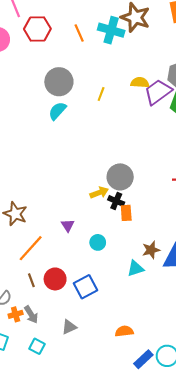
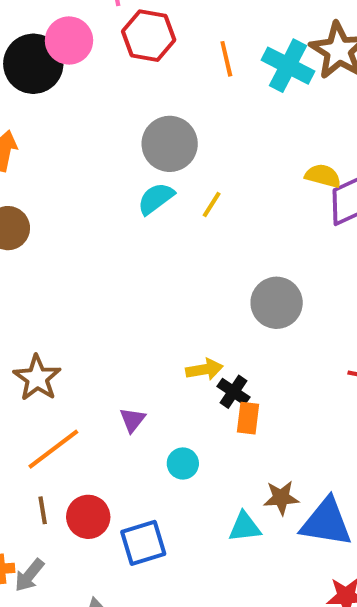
yellow line: (101, 94) -> (212, 204), moved
gray circle: (120, 177) -> (277, 303), moved
gray arrow: (31, 315) -> (29, 575), turned 60

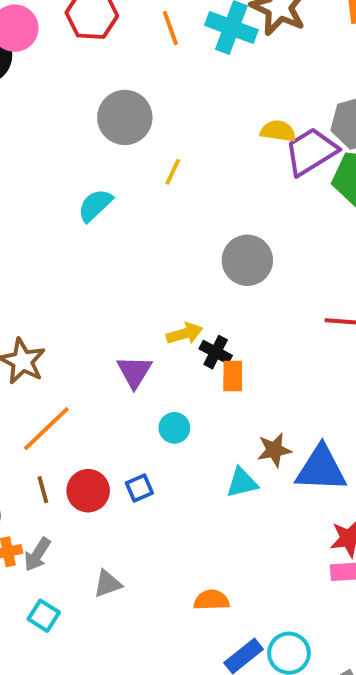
cyan semicircle: (156, 199) -> (95, 205), moved
purple triangle: (132, 420) -> (134, 372), moved, size x1.4
blue square: (143, 543) -> (139, 488), moved, size x0.6

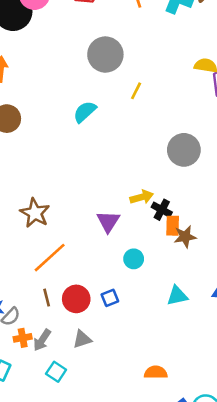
brown star: (274, 450) -> (185, 237), moved
gray triangle: (108, 584) -> (82, 339), moved
cyan square: (44, 616) -> (56, 372), moved

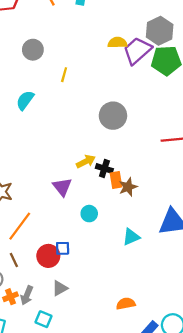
gray circle: (105, 55) -> (33, 50), size x0.7
brown line: (47, 298) -> (14, 260), moved
blue square: (110, 298) -> (63, 248), moved, turned 32

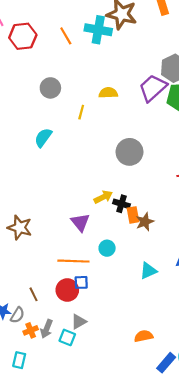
yellow semicircle: (117, 43) -> (108, 93), moved
orange line: (20, 226) -> (73, 261), moved, turned 56
cyan square: (44, 319) -> (67, 337), moved

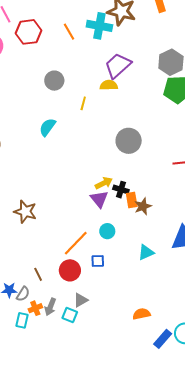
purple trapezoid: (153, 88) -> (118, 66), moved
purple triangle: (80, 222) -> (99, 199), moved
orange line: (73, 261) -> (76, 243), turned -48
blue square: (81, 282) -> (98, 261), moved
cyan rectangle: (19, 360) -> (22, 320), moved

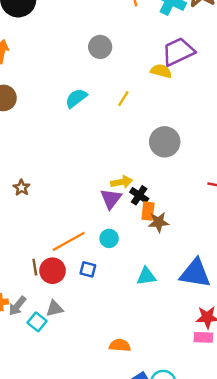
yellow line: (83, 103) -> (123, 99), moved
brown star: (25, 212) -> (21, 188), size x0.6
brown line: (38, 274) -> (35, 267), moved

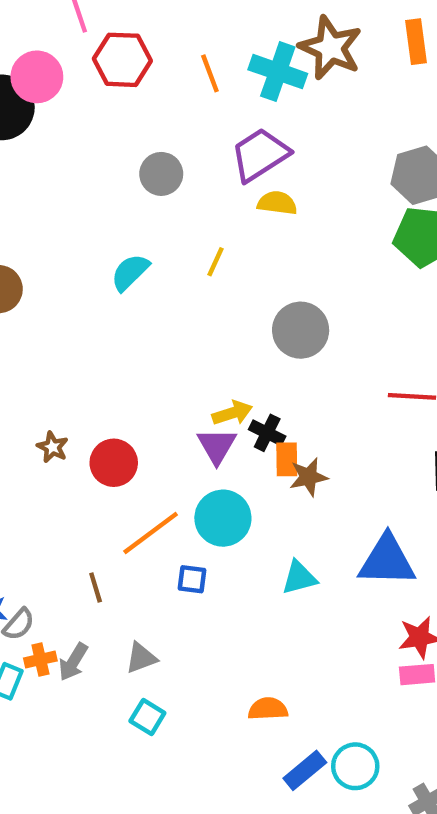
purple trapezoid: (178, 52) -> (260, 155), moved
cyan circle: (109, 238) -> (223, 518), size x1.6
red circle: (53, 271) -> (114, 463), moved
cyan square: (37, 322) -> (147, 717), moved

